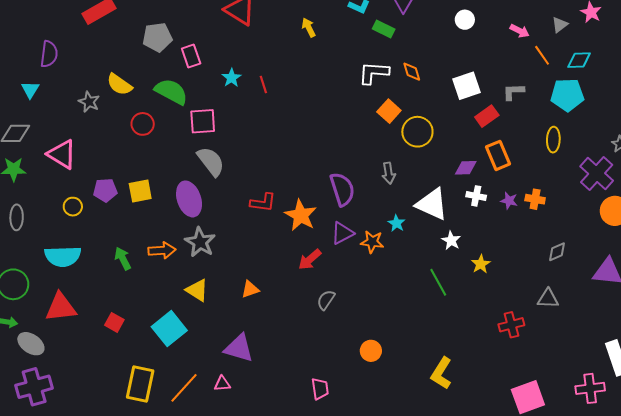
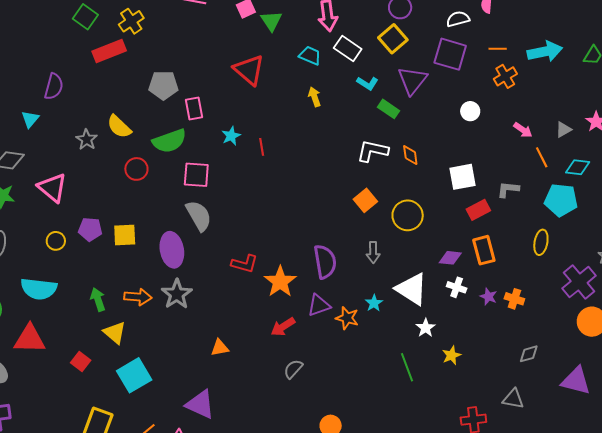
green semicircle: (171, 92) -> (169, 141), turned 124
orange square: (389, 111) -> (365, 200), moved
yellow triangle: (197, 290) -> (115, 333), moved

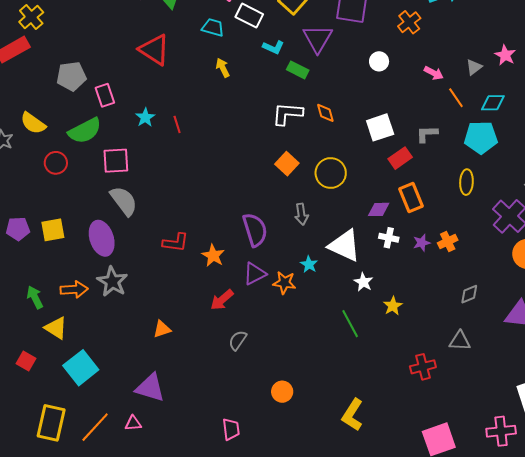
orange star: (280, 282) -> (213, 256), size x0.7
purple star: (488, 297) -> (422, 243), turned -30
orange cross: (514, 299) -> (448, 241), turned -36

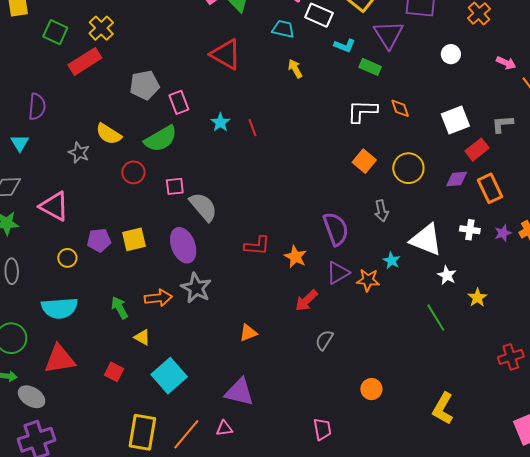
pink square: (116, 161) -> (175, 186), moved, size x0.7
purple diamond: (379, 209) -> (457, 179), moved
yellow triangle: (56, 328) -> (142, 337), size x0.7

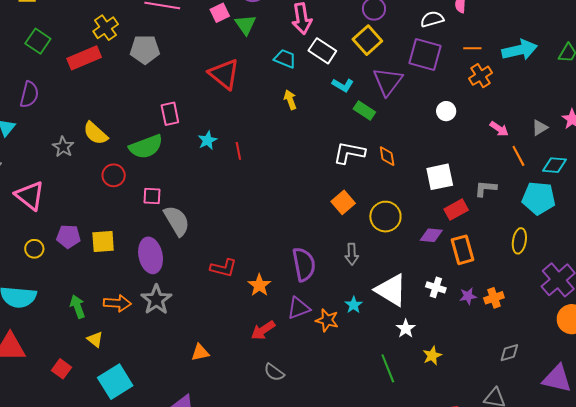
green square: (55, 32) -> (38, 41), moved
gray pentagon: (144, 85) -> (145, 49), moved
gray semicircle: (324, 340) -> (274, 372), turned -95

